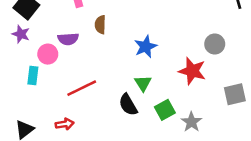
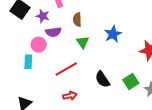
purple star: (21, 34) -> (43, 16), moved
green triangle: (143, 83) -> (83, 42), moved
red arrow: (65, 124) -> (70, 96), moved

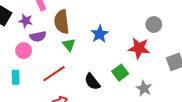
brown semicircle: (77, 20) -> (62, 22), size x1.6
cyan rectangle: (28, 62) -> (16, 77), moved
green square: (131, 81) -> (120, 73), moved

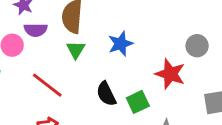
red line: (54, 74) -> (47, 85), turned 60
black semicircle: (92, 82) -> (106, 94), moved

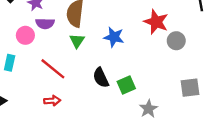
blue star: (121, 44) -> (114, 37), turned 30
red star: (170, 74) -> (156, 22), moved

